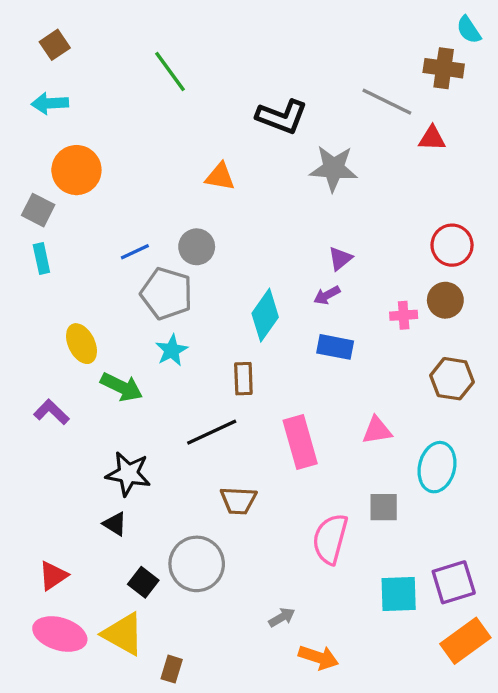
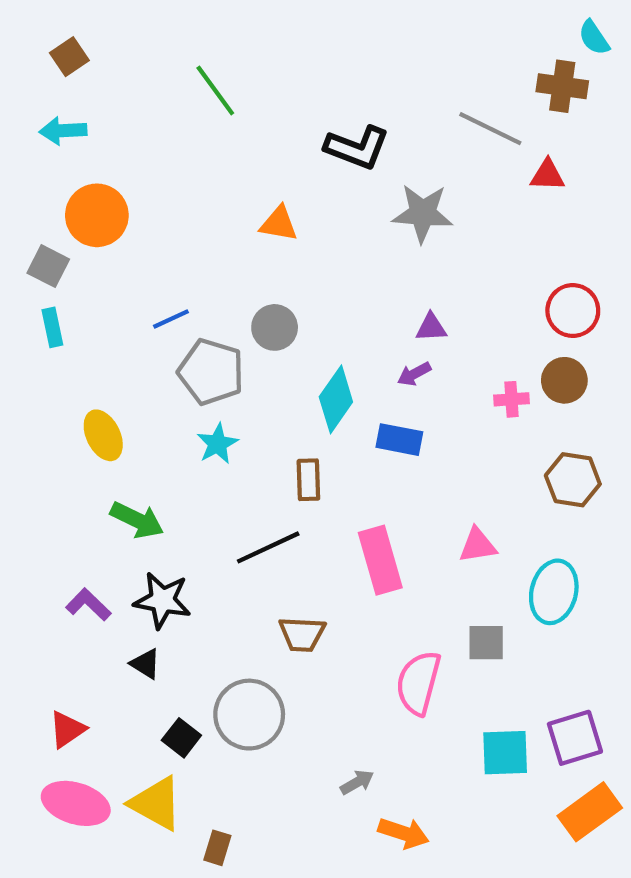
gray circle: (197, 247) -> (275, 327), moved
purple triangle: (340, 258) -> (431, 327), turned 36
blue rectangle: (335, 347) -> (399, 440), moved
green arrow: (122, 387) -> (137, 520), moved
purple L-shape: (51, 412) -> (88, 605), moved

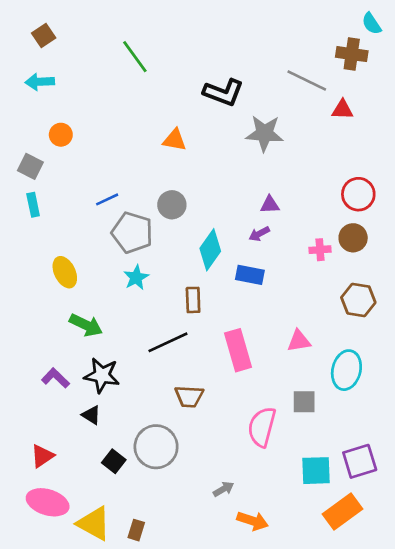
orange circle: (97, 215) -> (61, 135), size x0.6
yellow triangle: (156, 803) -> (94, 523), moved
orange rectangle: (590, 812) -> (342, 512), moved

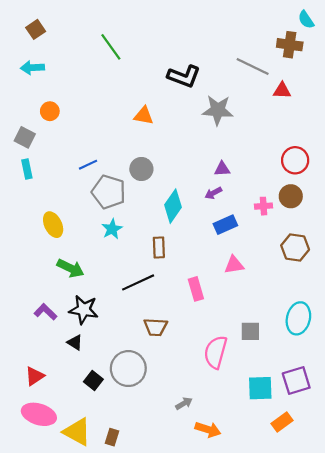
blue rectangle: (250, 275) -> (225, 225), moved, turned -35
pink triangle: (299, 341) -> (234, 265), moved
pink rectangle: (238, 350) -> (196, 289), size x0.7
cyan ellipse: (346, 370) -> (298, 318), moved
orange rectangle: (342, 512) -> (282, 422), size x0.7

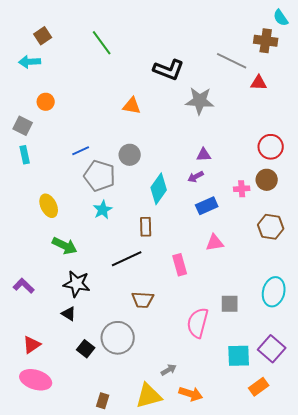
brown square: (36, 29) -> (43, 36), moved
purple L-shape: (45, 312) -> (24, 286), moved
purple square: (296, 381) -> (272, 349), turned -32
yellow triangle: (77, 432) -> (149, 396), moved, turned -44

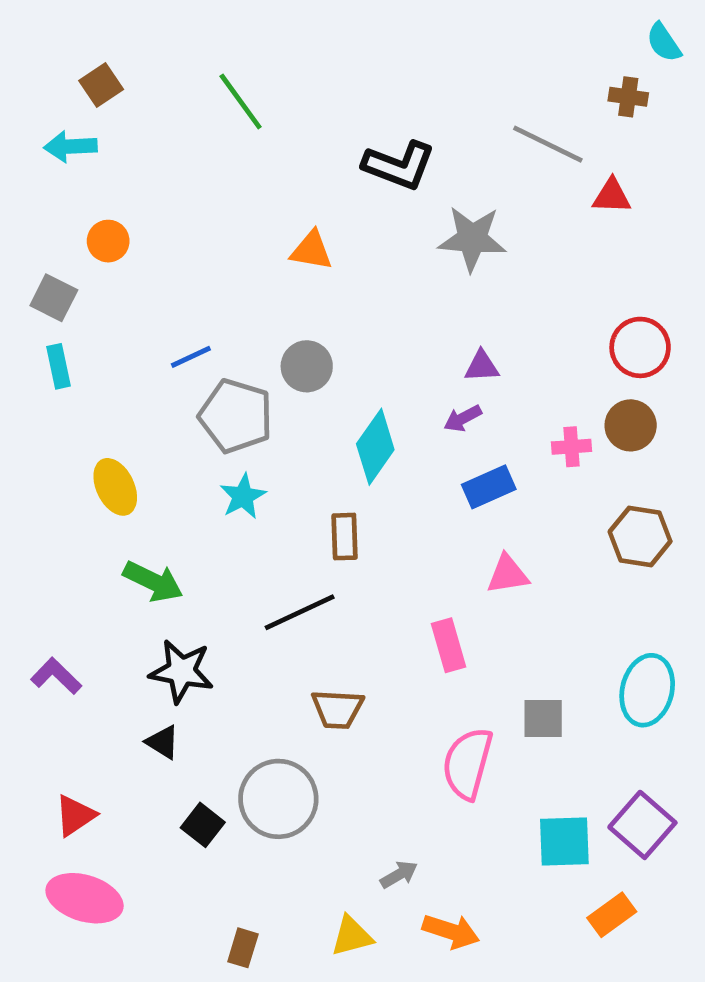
brown cross: (266, 41) -> (628, 97), size x0.7
pink rectangle: (180, 265) -> (449, 645), moved
yellow triangle: (149, 396) -> (352, 936), size x0.7

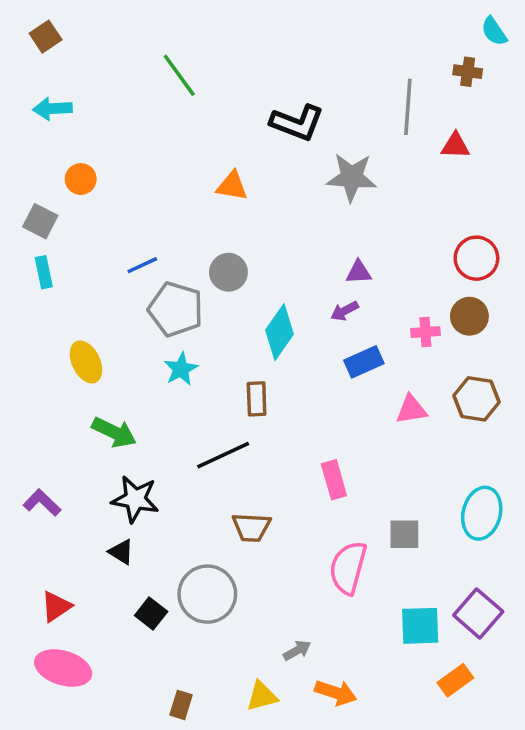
brown square: (101, 85) -> (46, 37), moved
gray line: (548, 144) -> (408, 107), turned 68
pink triangle: (508, 574) -> (411, 409), moved

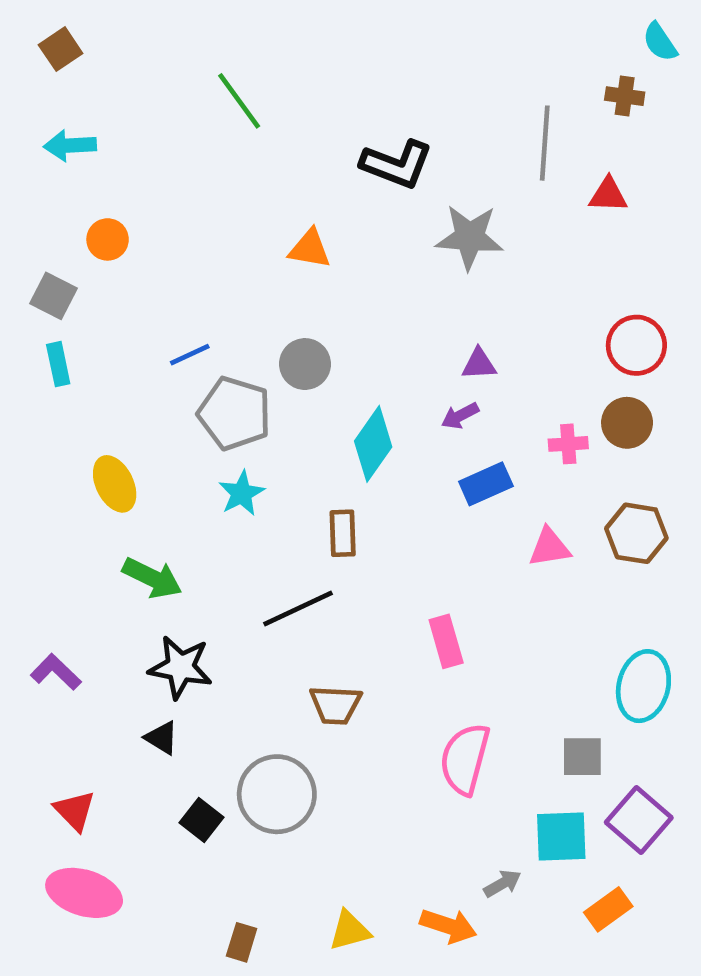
gray square: (404, 534) -> (582, 757), moved
red triangle: (56, 606) -> (75, 811), turned -40
gray arrow: (297, 650) -> (502, 883), moved

